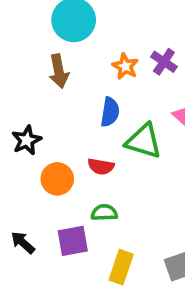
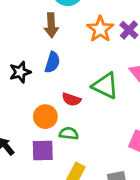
orange star: (125, 66) -> (100, 29), size x1.4
blue semicircle: (110, 112) -> (52, 62), moved
orange circle: (57, 179) -> (45, 117), moved

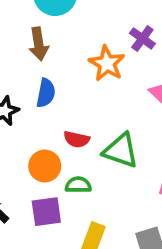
orange star: (100, 29) -> (107, 63), moved
green triangle: (105, 86) -> (121, 151), moved

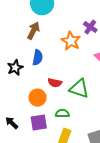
brown arrow: (39, 44) -> (33, 31), turned -144
green semicircle: (78, 185) -> (62, 113), moved

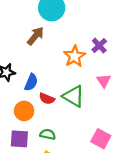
blue semicircle: (38, 58) -> (31, 82), moved
green triangle: (79, 89) -> (74, 96), moved

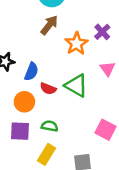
brown arrow: (35, 36) -> (49, 25), moved

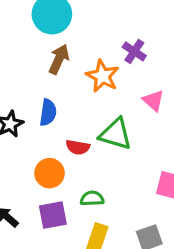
blue semicircle: (31, 72) -> (48, 112), moved

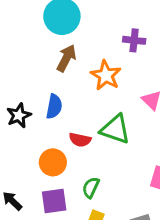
purple cross: (134, 51) -> (134, 40), moved, turned -30
green semicircle: (92, 198) -> (91, 187), turned -65

